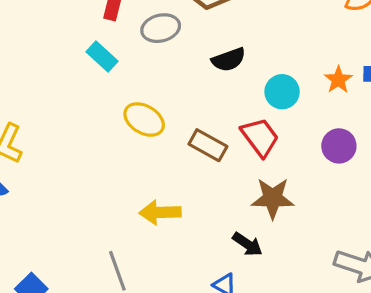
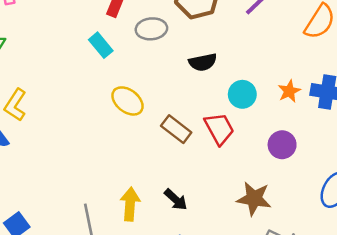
brown star: (273, 198) -> (254, 199), moved
yellow arrow: (160, 212) -> (130, 204), moved, turned 88
black arrow: (247, 244) -> (176, 200), moved

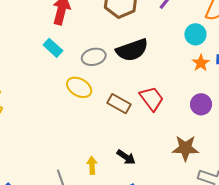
gray ellipse: (151, 29) -> (94, 57), moved
black semicircle: (203, 62) -> (132, 50), size x1.5
cyan circle: (242, 94) -> (195, 34), moved
yellow arrow: (130, 204) -> (92, 165), size x0.7

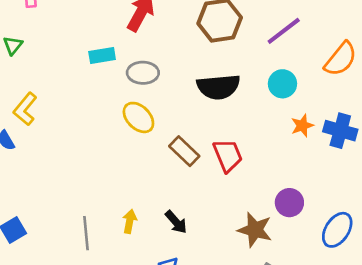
cyan circle: (195, 34) -> (282, 84), moved
cyan rectangle: (53, 48) -> (102, 55), moved, turned -66
gray ellipse: (94, 57) -> (143, 73), moved
purple circle: (201, 104) -> (289, 203), moved

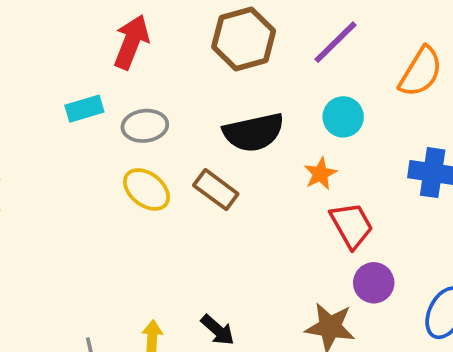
orange star: (302, 126) -> (320, 174), moved
brown rectangle: (184, 151) -> (216, 190), moved
red trapezoid: (228, 155) -> (352, 225), moved

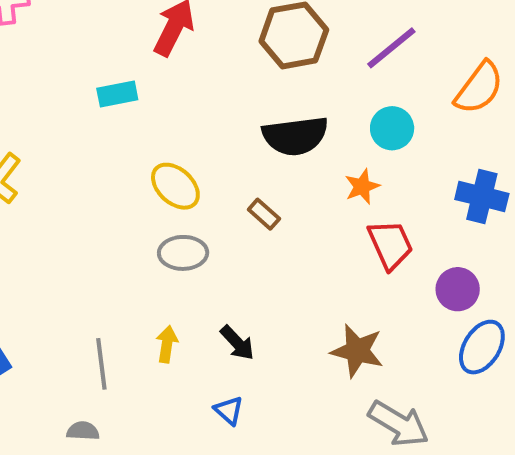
gray ellipse: (145, 126) -> (183, 253), moved
brown rectangle: (216, 190) -> (264, 214), moved, size x0.7
purple circle: (374, 283) -> (458, 289), moved

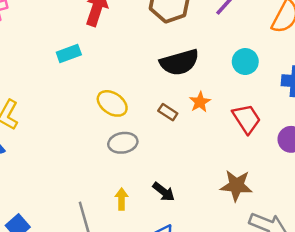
cyan circle: (392, 128) -> (245, 62), moved
orange star: (362, 186) -> (200, 102), moved

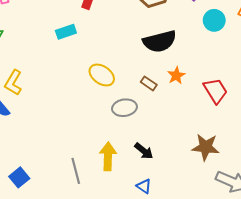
cyan circle: (245, 62) -> (214, 20), moved
gray ellipse: (123, 143) -> (124, 108), moved
yellow arrow: (122, 199) -> (108, 156), size x1.5

